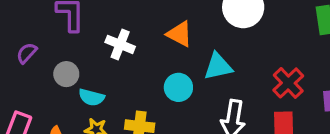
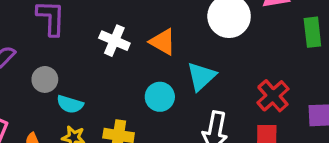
white cross: (120, 44) -> (114, 41), moved
cyan triangle: (218, 66) -> (201, 76), turned -32

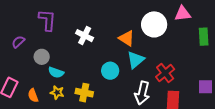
orange triangle: (163, 42) -> (127, 38), moved
red cross: (273, 96) -> (165, 73), moved

